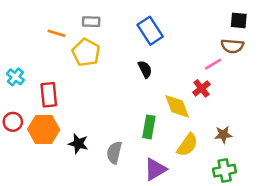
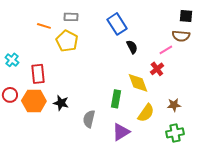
black semicircle: (145, 69) -> (132, 47), moved
black star: (78, 144) -> (61, 103), moved

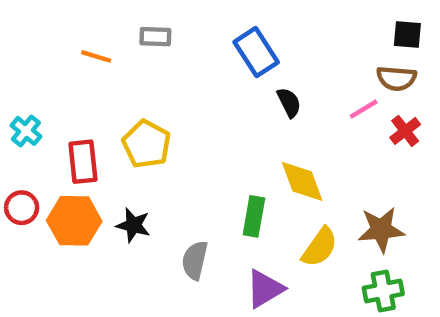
yellow pentagon: (67, 41) -> (147, 144), moved
red cross: (157, 69) -> (405, 131), moved
brown star: (174, 105) -> (381, 230), size x1.5

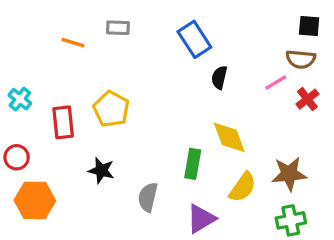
black semicircle: (289, 102) -> (219, 78), turned -140
orange hexagon: (74, 221) -> (35, 200), moved

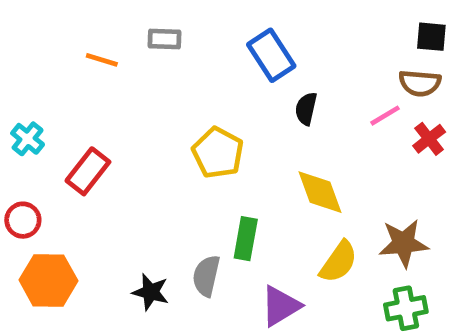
yellow pentagon: (111, 109) -> (218, 153), moved
red rectangle: (63, 122) -> (88, 171), turned 44
green rectangle: (193, 164) -> (246, 239), moved
black star: (101, 171) -> (151, 292), moved

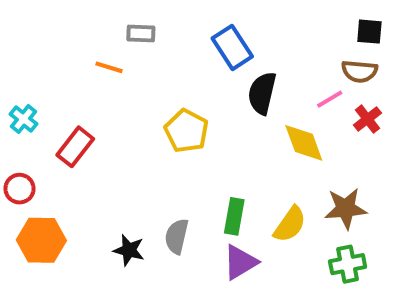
orange line: (102, 60) -> (109, 67), moved
black semicircle: (306, 109) -> (262, 93), size x1.5
yellow diamond: (320, 192) -> (304, 143), moved
green rectangle: (246, 239) -> (234, 216), moved

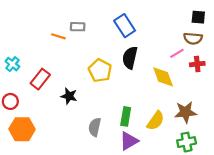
gray rectangle: (141, 34) -> (78, 27), moved
black semicircle: (262, 93) -> (130, 58), moved
red cross: (367, 119) -> (197, 64), turned 32
black star: (129, 250) -> (69, 96), moved

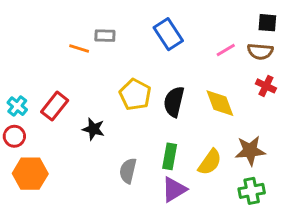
pink line: (177, 53) -> (226, 50), moved
black semicircle: (130, 58) -> (174, 102), moved
cyan cross: (12, 64) -> (17, 106), moved
red cross: (197, 64) -> (266, 86), turned 32

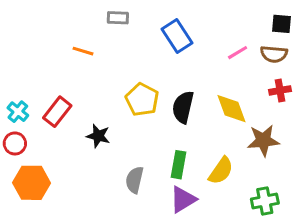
gray rectangle: (105, 36) -> (118, 18), moved
red cross: (266, 86) -> (280, 90), turned -36
brown star: (250, 151) -> (263, 140), moved

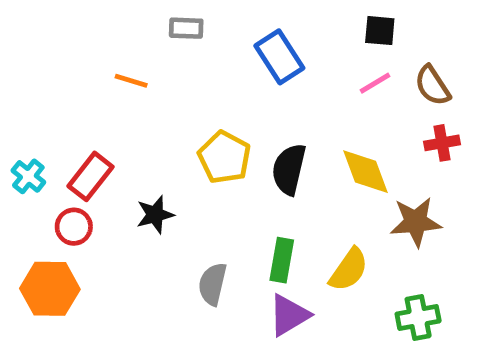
black square: (281, 24) -> (380, 31), moved
brown semicircle: (274, 54) -> (432, 86), turned 52
black star: (98, 136) -> (155, 215), turned -30
red circle: (15, 143) -> (74, 227), moved

